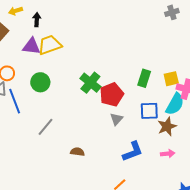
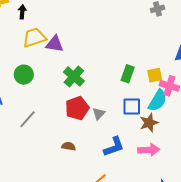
purple triangle: (31, 46) -> (55, 44), moved
red pentagon: (112, 95) -> (77, 108), moved
brown semicircle: (77, 152) -> (69, 146), moved
pink arrow: (168, 154) -> (149, 150), size x1.5

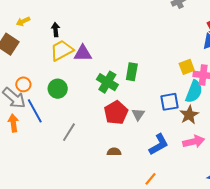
black arrow: (22, 12) -> (56, 30), moved
green rectangle: (128, 74) -> (132, 72), moved

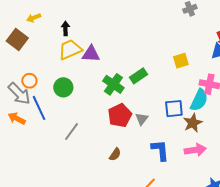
yellow square: (187, 67) -> (181, 61), moved
green rectangle: (132, 72) -> (139, 76), turned 42
orange arrow: (13, 123) -> (17, 119), turned -60
blue L-shape: (159, 144) -> (160, 150), turned -70
brown semicircle: (114, 152) -> (115, 154), turned 120

